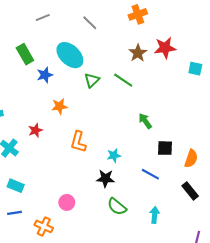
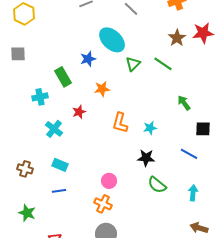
green rectangle: (25, 54) -> (63, 77), moved
cyan star: (114, 155) -> (150, 128), moved
orange cross: (44, 226) -> (103, 204), moved

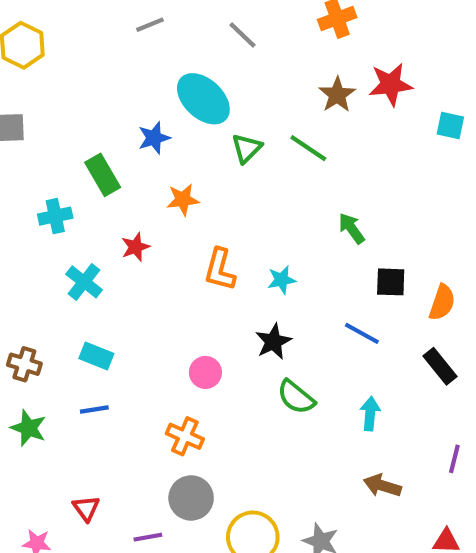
black star: (146, 158) -> (273, 342), turned -30
pink circle: (109, 181) -> (205, 372), moved
green star: (27, 213) -> (28, 428), moved

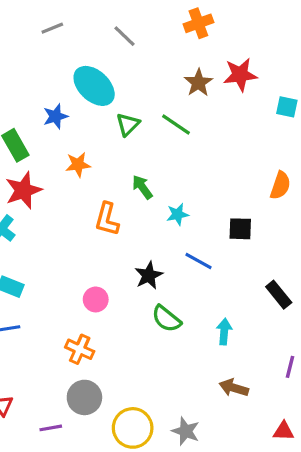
green arrow: (352, 228) -> (142, 187), moved
red star: (135, 247) -> (23, 190), moved, size x1.6
cyan star: (282, 280) -> (178, 214), moved
orange semicircle: (442, 302) -> (280, 185), moved
blue line: (362, 333) -> (198, 261), moved

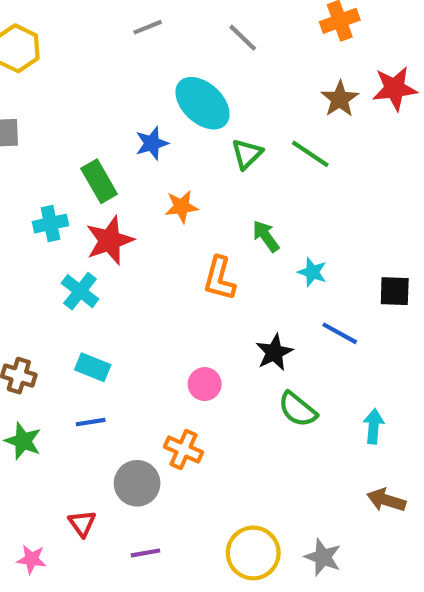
cyan star: (178, 214) -> (312, 272), turned 30
gray circle: (84, 397) -> (137, 483), moved

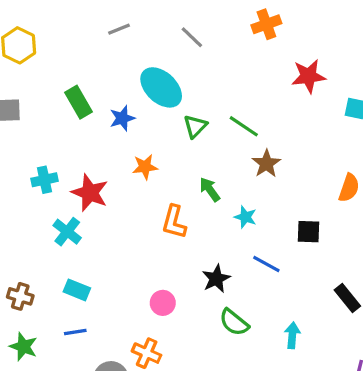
brown star: (340, 99) -> (266, 164), moved
green rectangle: (99, 181) -> (79, 102), moved
red star: (110, 240) -> (90, 193), turned -30

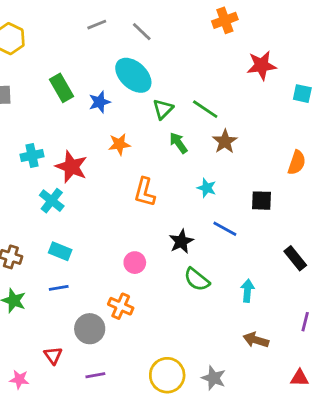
gray line: (192, 37) -> (142, 32), moved
green arrow: (210, 190) -> (178, 143), moved

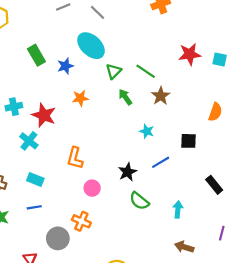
red star: (261, 65) -> (190, 54), moved
orange L-shape: (145, 192) -> (75, 158), moved
blue line: (225, 229) -> (161, 162), turned -60

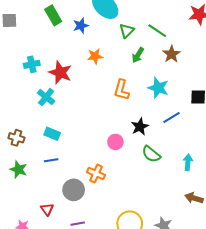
green arrow: (125, 97) -> (138, 55), turned -112
cyan star: (147, 131) -> (158, 88), size x1.5
orange L-shape: (75, 158) -> (122, 90), moved
pink circle: (92, 188) -> (115, 142), moved

